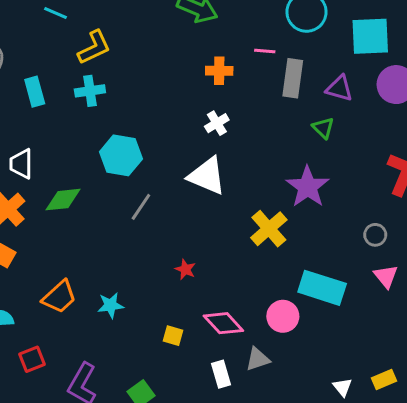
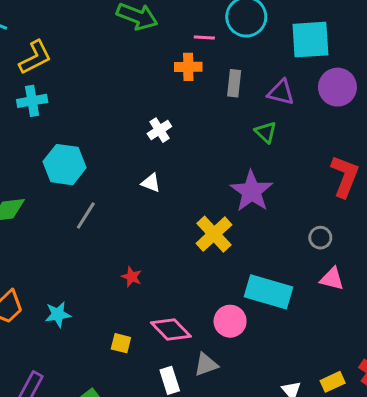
pink line: (265, 51) -> (204, 37), moved
orange cross: (219, 71) -> (188, 67), moved
gray rectangle: (293, 78) -> (234, 83), size x0.7
white triangle: (207, 176) -> (151, 183), size x0.5
pink triangle: (386, 276) -> (332, 279), turned -35

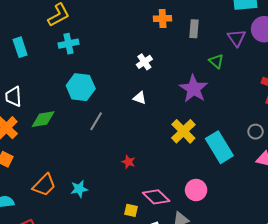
purple triangle: (281, 92) -> (237, 38), moved, turned 42
cyan cross: (32, 101) -> (68, 44), moved
purple star: (252, 191) -> (194, 89), moved
cyan rectangle: (269, 292) -> (219, 147), moved, turned 44
yellow square: (121, 343) -> (131, 210), moved

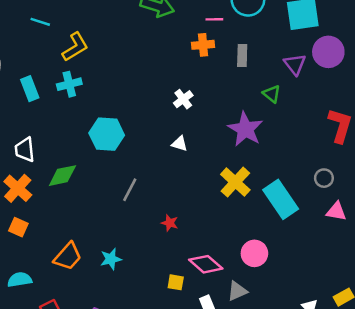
cyan cross: (68, 44) -> (69, 84), moved
gray line: (96, 121) -> (130, 190), moved

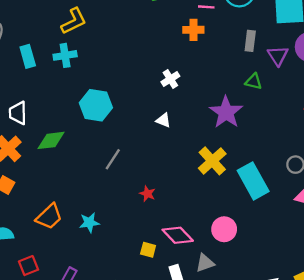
gray rectangle: (242, 55) -> (250, 41), moved
green triangle: (272, 94) -> (254, 82), turned -30

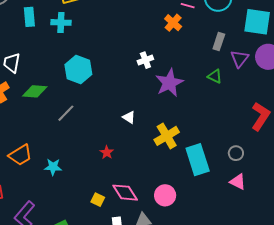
orange cross: (193, 30) -> (173, 23), turned 30
purple star: (226, 112) -> (169, 83), moved
white triangle: (163, 120) -> (129, 117), moved
gray line: (113, 159) -> (66, 113), moved

